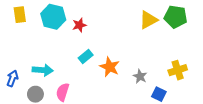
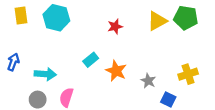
red star: (79, 25) -> (115, 27), moved
blue arrow: (12, 78) -> (13, 62), moved

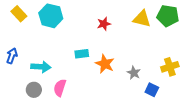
yellow rectangle: (21, 15) -> (19, 14), turned -35
yellow triangle: (157, 21) -> (142, 19), turned 42
cyan rectangle: (91, 60) -> (82, 54), turned 32

